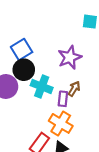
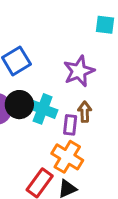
black circle: (24, 70) -> (19, 105), moved
brown arrow: (74, 89) -> (85, 112), turned -32

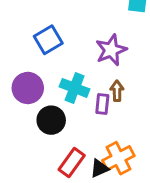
black circle: (19, 105) -> (51, 120), moved
orange cross: (67, 157) -> (118, 158), moved, turned 32

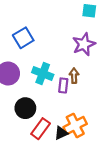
purple star: (111, 50) -> (84, 44), moved
black circle: (51, 120) -> (25, 108), moved

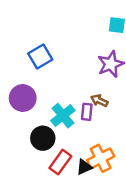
cyan cross: (43, 74) -> (63, 116), moved, turned 30
brown arrow: (74, 76) -> (99, 101), turned -64

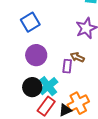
purple circle: (23, 98) -> (36, 55), moved
cyan cross: (63, 116) -> (48, 86), moved

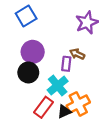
cyan cross: (48, 86) -> (58, 86), moved
black circle: (32, 87) -> (28, 72), moved

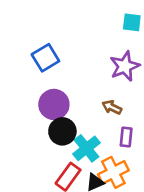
purple rectangle: (66, 64) -> (126, 137), moved
black circle: (28, 72) -> (62, 131), moved

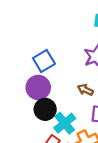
blue square: (45, 58) -> (44, 61), moved

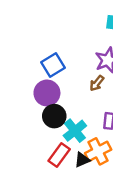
brown arrow: (85, 90) -> (97, 83), moved, turned -77

